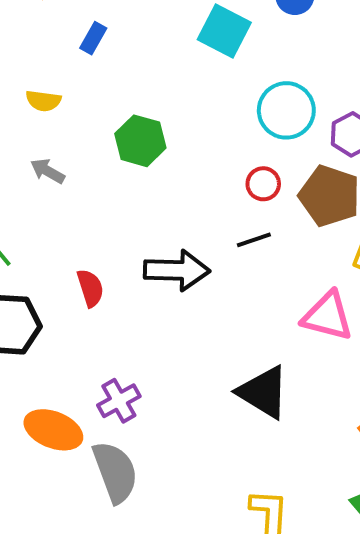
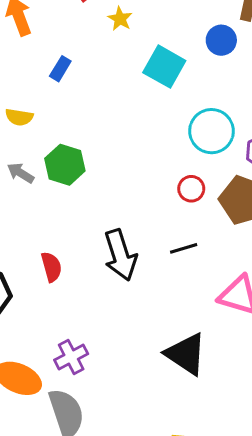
green hexagon: (140, 141) -> (65, 165), moved
black line: (254, 240) -> (184, 248), moved
black arrow: (177, 270) -> (120, 255), turned 69

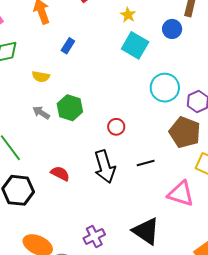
yellow star: (120, 19) -> (128, 15), moved
red circle: (191, 189) -> (116, 127), moved
red semicircle: (51, 267) -> (60, 174), turned -48
purple cross: (71, 357) -> (94, 236), moved

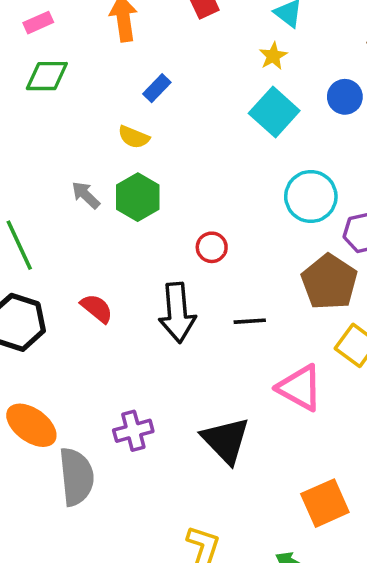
yellow semicircle: (41, 77) -> (134, 137), moved

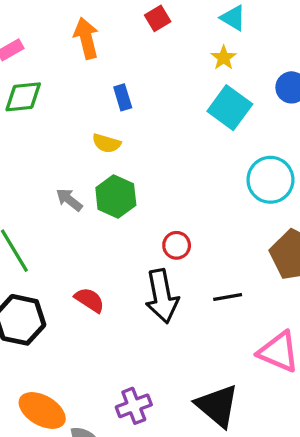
blue rectangle: (157, 88) -> (123, 97), turned -55
red circle: (212, 247) -> (177, 245), moved

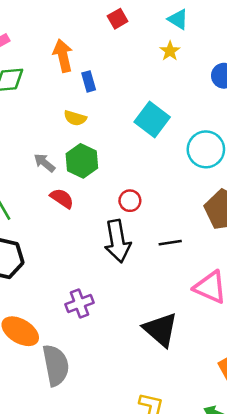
orange arrow: (86, 38) -> (63, 56), moved
cyan square: (230, 108) -> (152, 120), moved
red semicircle: (90, 300) -> (62, 198), moved
purple cross: (134, 406) -> (80, 303), moved

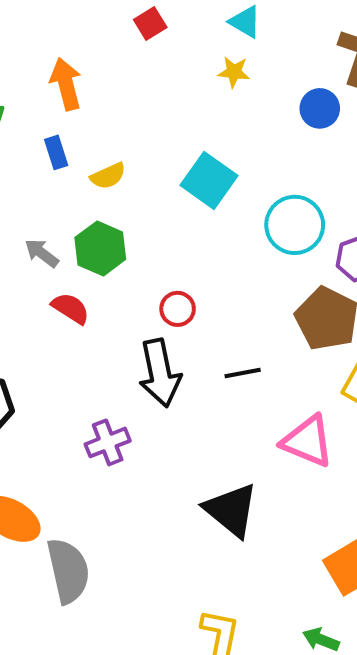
yellow star: (170, 51) -> (234, 72), turned -30
blue rectangle: (89, 81) -> (56, 152), moved
yellow semicircle: (75, 118) -> (108, 176), moved, turned -40
purple cross: (80, 303) -> (108, 442), moved

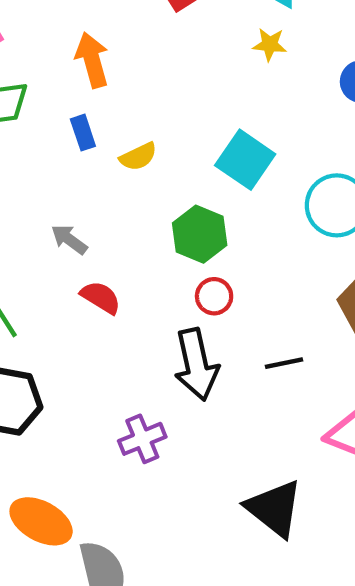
green hexagon: (100, 248) -> (200, 234), moved

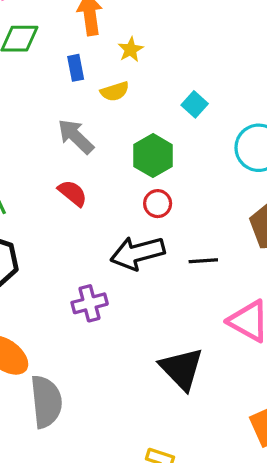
yellow star: (270, 44) -> (131, 50), moved, turned 30
cyan square: (245, 160) -> (195, 104), size x0.6
gray arrow: (69, 239) -> (76, 136), moved, size x1.4
black arrow: (196, 364) -> (138, 253), turned 80

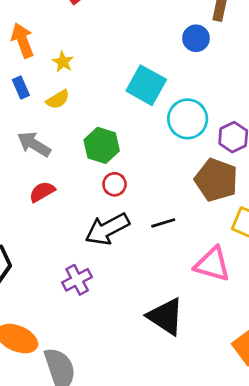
cyan square: (195, 104) -> (146, 85), moved, size x1.8
red semicircle: (73, 193) -> (42, 192), turned -56

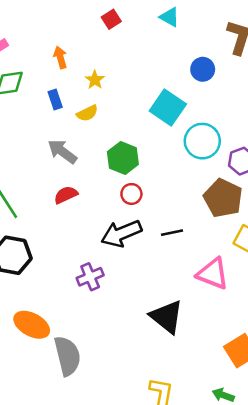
blue circle: (196, 38) -> (203, 69), moved
orange arrow: (23, 40) -> (60, 57), size x0.7

